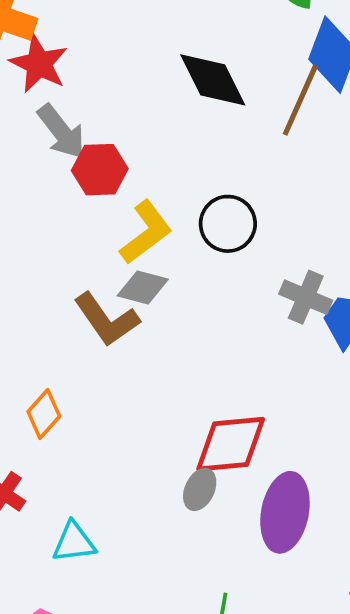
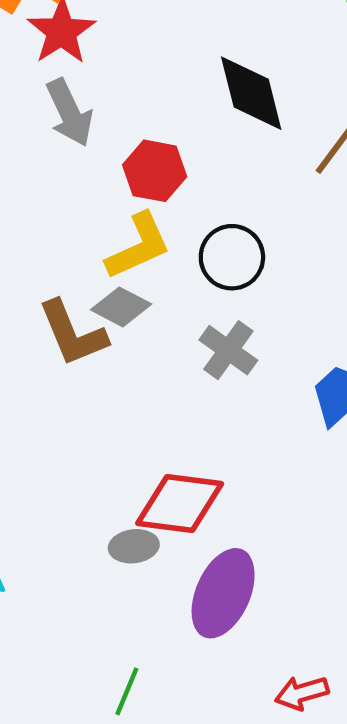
red hexagon: (100, 170) -> (155, 171), moved
gray cross: (306, 297) -> (228, 350), moved
gray ellipse: (200, 489) -> (134, 546), turned 45

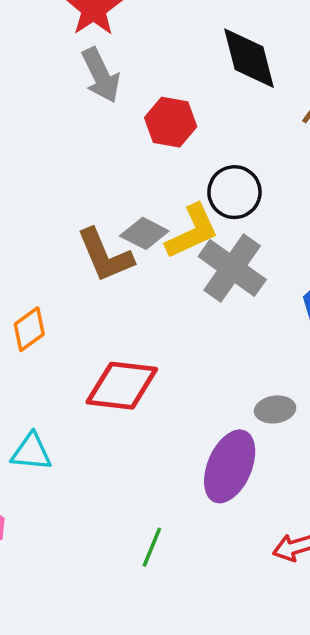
yellow L-shape: (138, 246) -> (192, 232), moved
gray cross: (228, 350) -> (232, 268), size x1.4
red diamond: (180, 503) -> (122, 386), moved
gray ellipse: (134, 546) -> (275, 409), moved

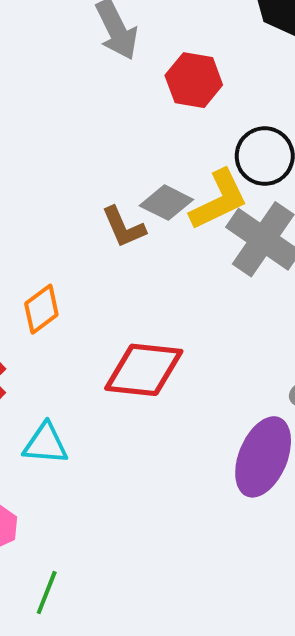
brown L-shape: (105, 255) -> (124, 227), size x0.7
green line: (152, 547) -> (47, 592), moved

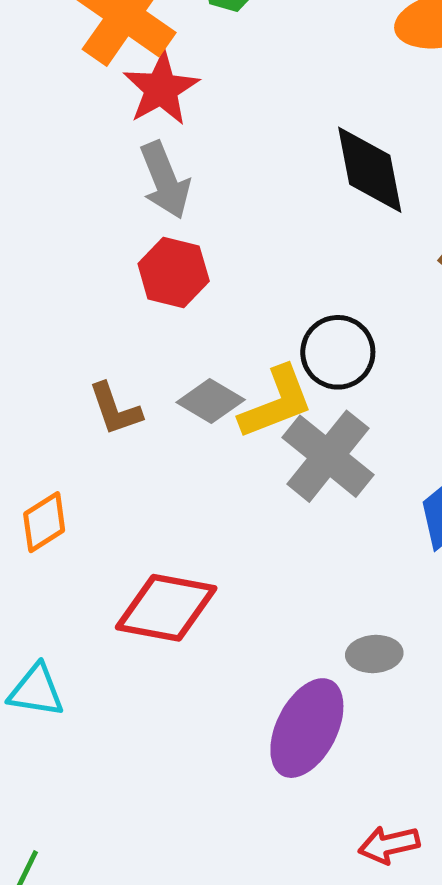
red hexagon: (194, 80) -> (174, 272), moved
brown L-shape: (124, 227) -> (115, 409), moved

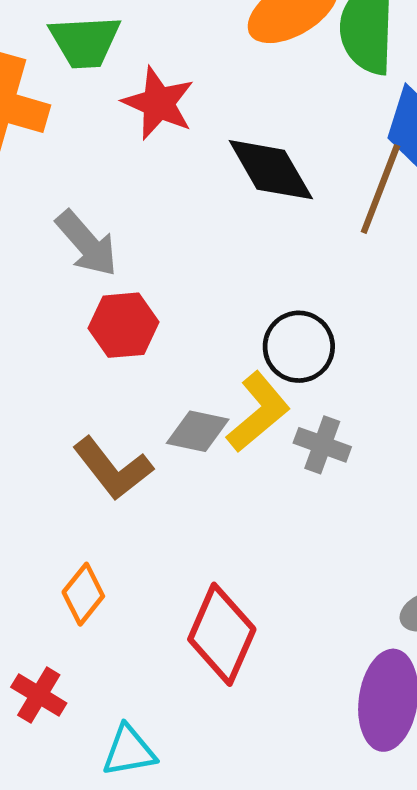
red star: (161, 89) -> (158, 103), moved
brown L-shape: (115, 409) -> (113, 468), size x1.4
gray cross: (328, 456) -> (322, 445), size x0.6
red diamond: (166, 608) -> (222, 634), turned -58

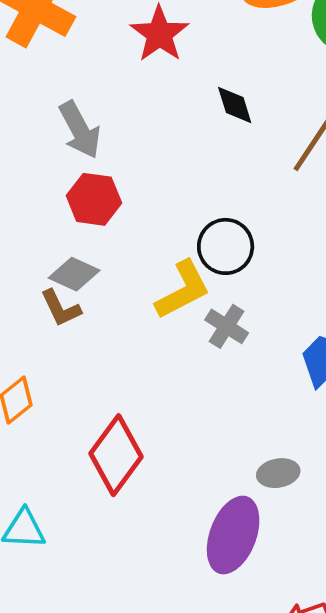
black diamond: (271, 170) -> (235, 105), size x0.6
gray diamond: (198, 431) -> (74, 274), moved
brown L-shape: (113, 468) -> (61, 308), size x0.7

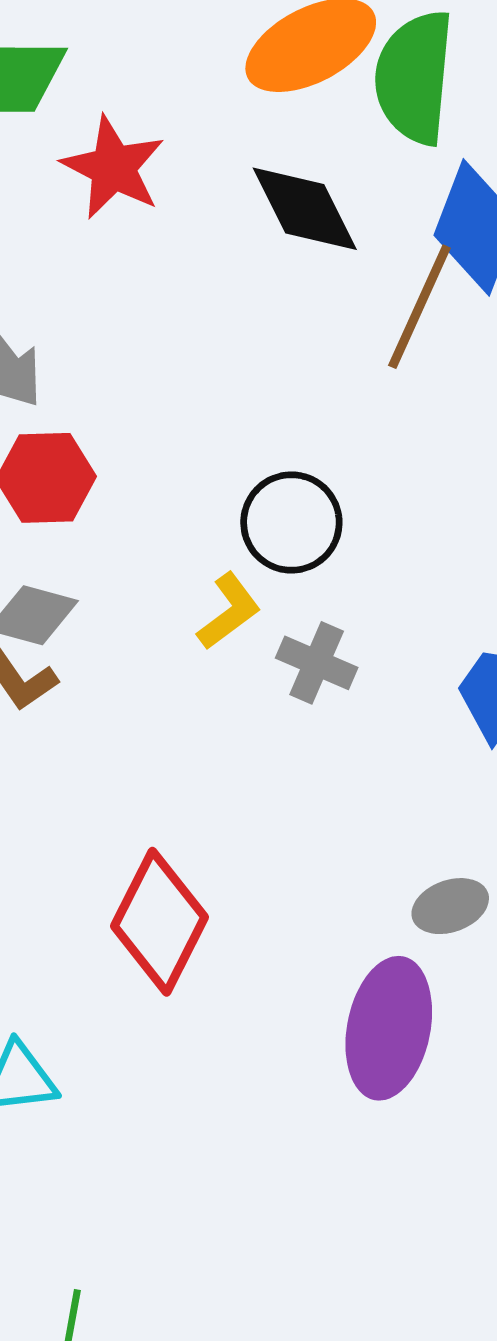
black diamond: (235, 105) -> (305, 209), moved, size x1.5
yellow L-shape: (183, 290) -> (229, 611), size x0.7

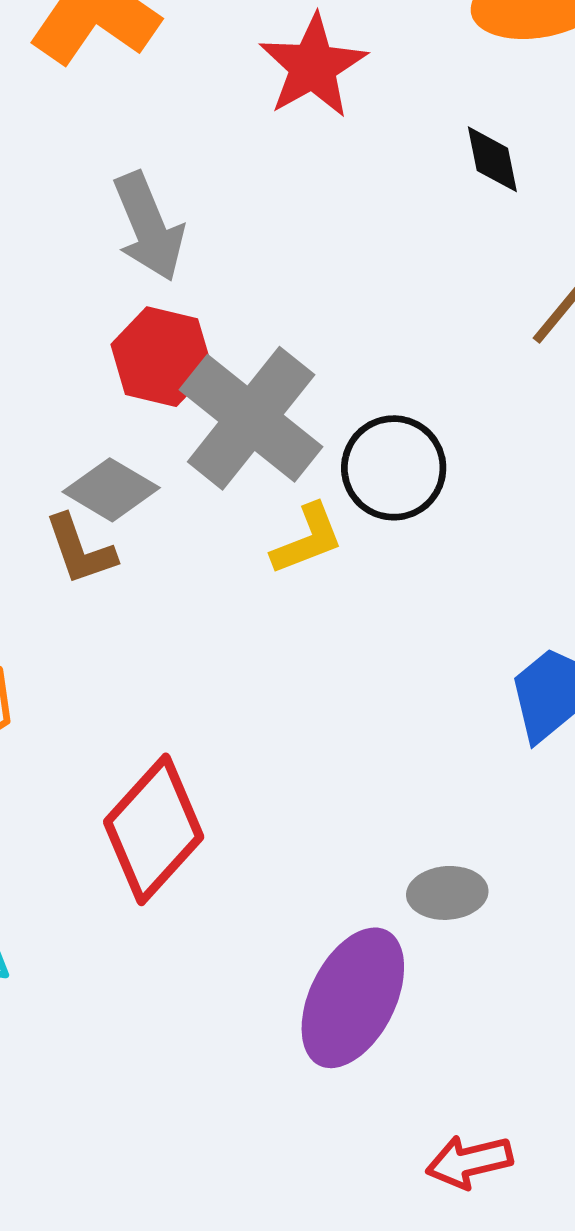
black diamond: (305, 209) -> (492, 159), size x0.6
gray cross: (317, 663) -> (251, 418), moved, size x1.8

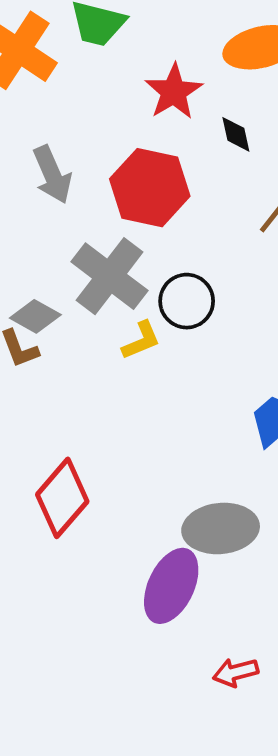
red star: (313, 66) -> (174, 92), moved
red hexagon: (162, 357) -> (150, 188), moved, size x1.5
gray ellipse: (447, 893) -> (221, 528), size x1.8

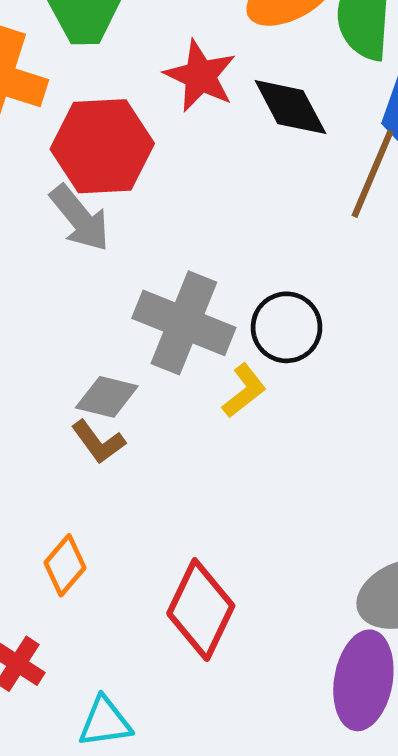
black diamond: (236, 134) -> (290, 107), size x1.6
red hexagon: (150, 188) -> (102, 146), moved

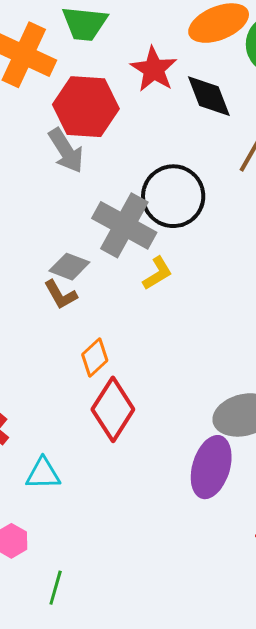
black circle: (287, 327) -> (173, 196), moved, size x1.4
orange diamond: (65, 565) -> (95, 357), moved

